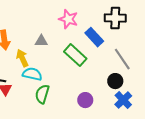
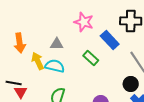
green rectangle: (75, 55) -> (91, 58), size x0.7
cyan semicircle: (32, 74) -> (55, 66), moved

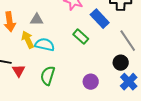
gray triangle: (57, 44) -> (37, 20), moved
red triangle: (21, 92) -> (19, 71), moved

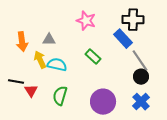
blue rectangle: (100, 19) -> (123, 39), moved
black circle: (121, 63) -> (141, 77), moved
purple circle: (91, 82) -> (103, 102), size x1.6

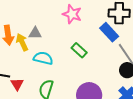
yellow arrow: (40, 60) -> (22, 42), moved

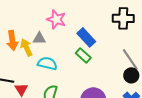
pink star: (72, 14) -> (56, 19), moved
blue rectangle: (109, 32) -> (86, 37), moved

